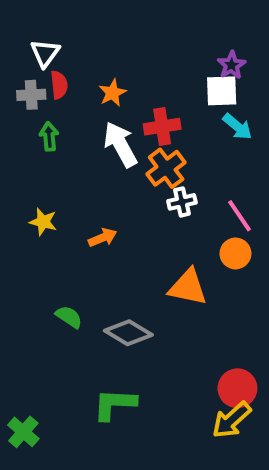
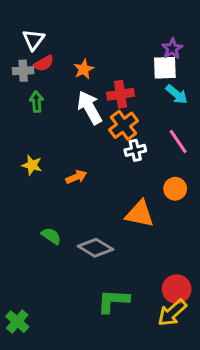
red semicircle: (59, 85) -> (44, 63), turned 66
pink line: (239, 216) -> (178, 142), moved
green L-shape: (115, 404) -> (113, 301), moved

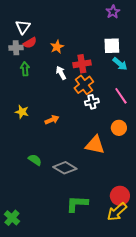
purple star: (172, 49) -> (113, 12), moved
white arrow: (90, 108) -> (61, 73), size x0.6

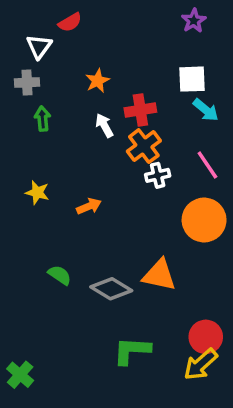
red semicircle: (30, 43) -> (70, 22), moved
orange circle: (119, 128) -> (204, 220), size x1.6
orange triangle: (95, 145) -> (159, 275), moved

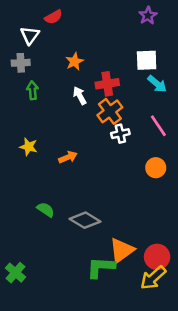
orange circle: (204, 220) -> (156, 168), size x0.6
orange triangle: (159, 275) -> (122, 250), moved, turned -48
green cross: (20, 375) -> (15, 273), moved

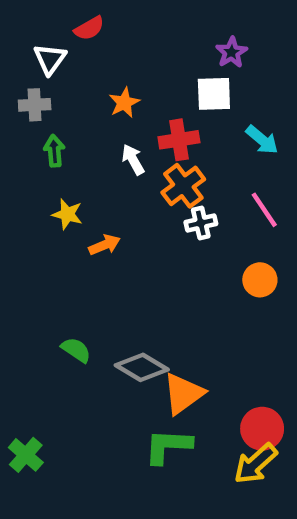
purple star: (148, 16) -> (231, 52), moved
white square: (147, 60) -> (214, 94), moved
yellow star: (29, 147) -> (67, 214), moved
orange arrow: (68, 157) -> (105, 245), moved
orange triangle: (122, 250) -> (183, 394), moved

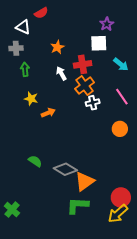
white triangle: (50, 59) -> (23, 27), turned -42

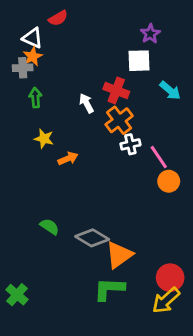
orange star: (57, 47) -> (33, 56), moved
red cross: (83, 64) -> (116, 90), turned 30
pink line: (122, 97) -> (159, 157), moved

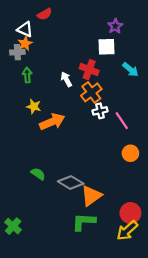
orange arrow: (68, 159) -> (52, 122), size x1.6
orange circle: (169, 181) -> (130, 153), moved

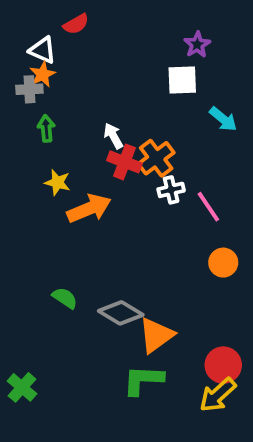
red cross: (89, 70) -> (124, 162), moved

